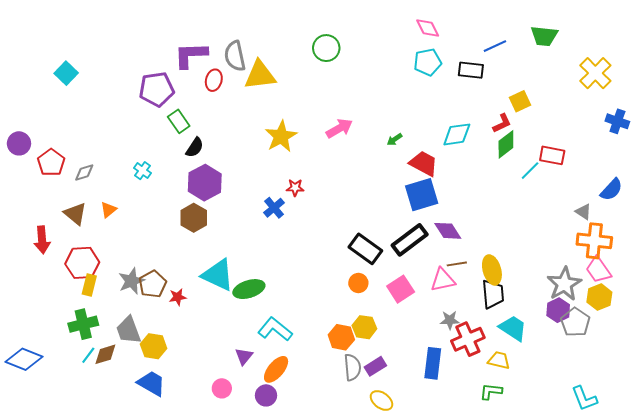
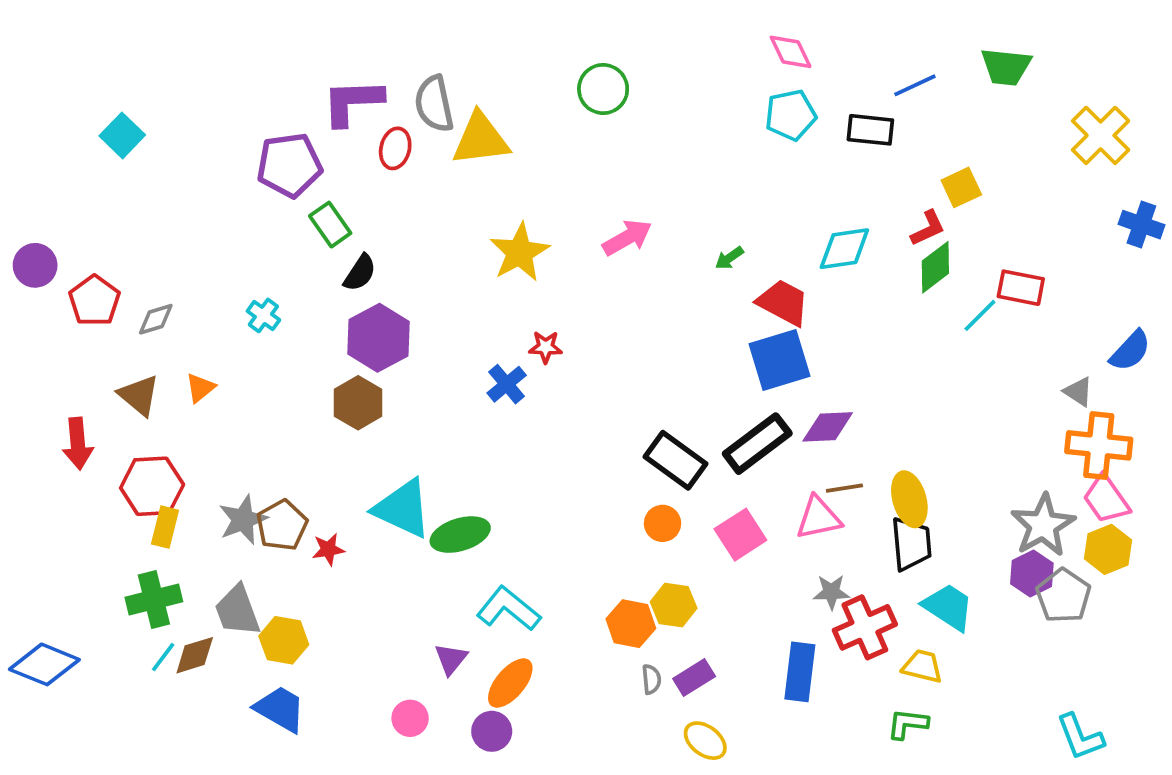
purple diamond: (448, 231) -> (828, 427), turned -60
gray semicircle: (352, 367) -> (651, 679), size x0.6

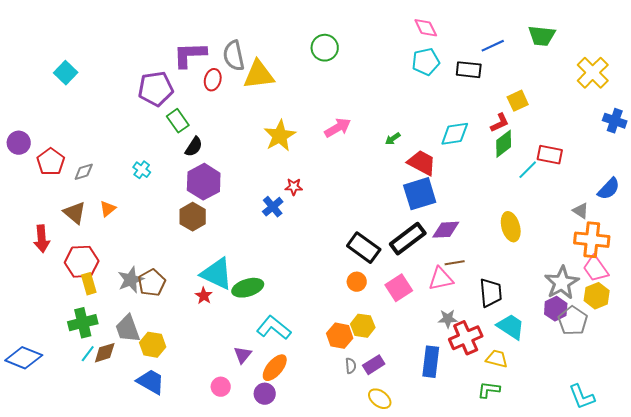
yellow ellipse: (909, 499) -> (511, 227), moved
yellow rectangle: (165, 527) -> (89, 284), turned -30
red star: (328, 549) -> (204, 296), moved, turned -30

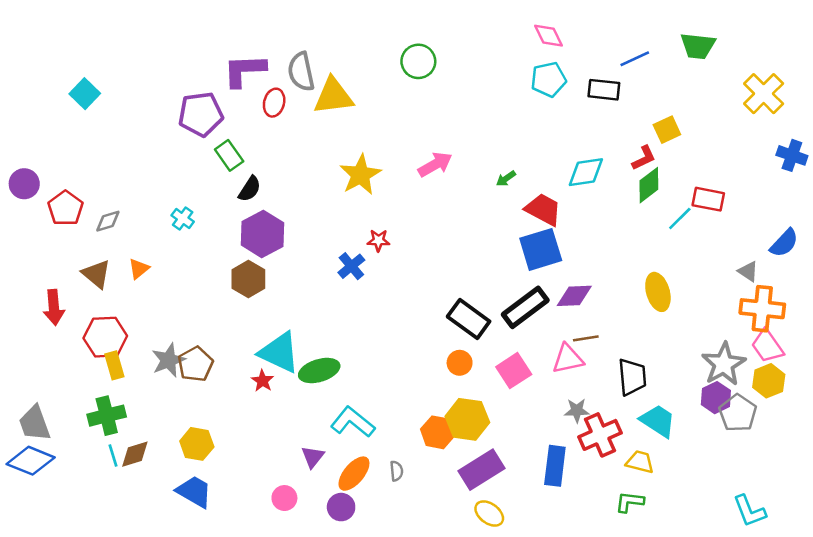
yellow hexagon: (363, 326) -> (467, 419), size x1.4
gray trapezoid: (128, 329) -> (35, 423), moved
cyan line: (88, 354) -> (113, 456), turned -54
purple rectangle: (374, 365) -> (481, 470), size x1.6
gray semicircle: (351, 366) -> (396, 471), moved

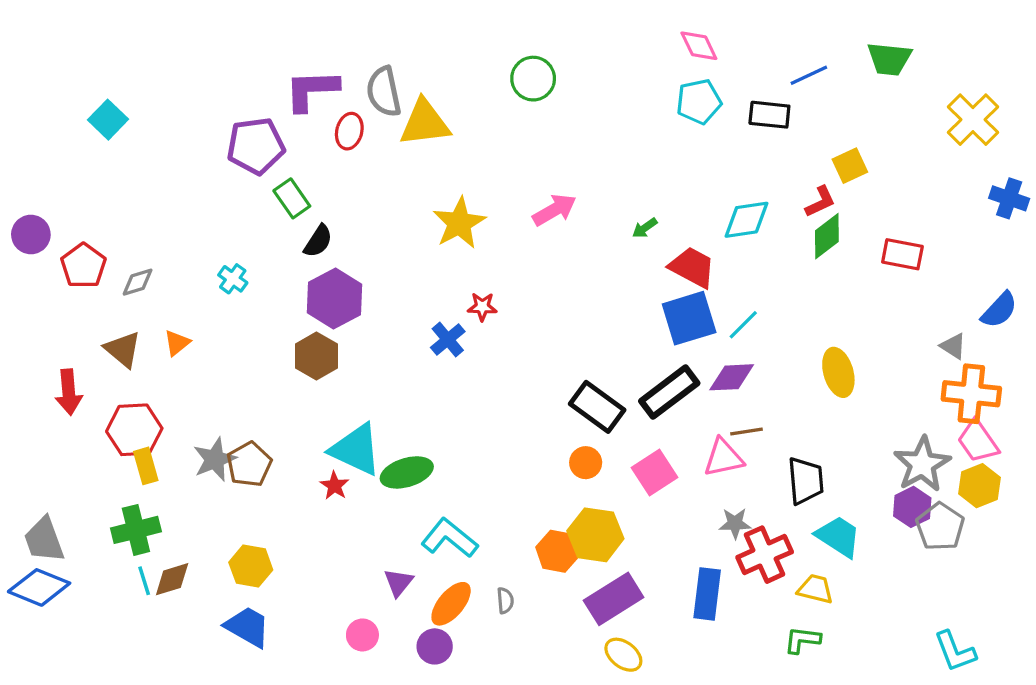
cyan line: (680, 219) -> (743, 325), moved

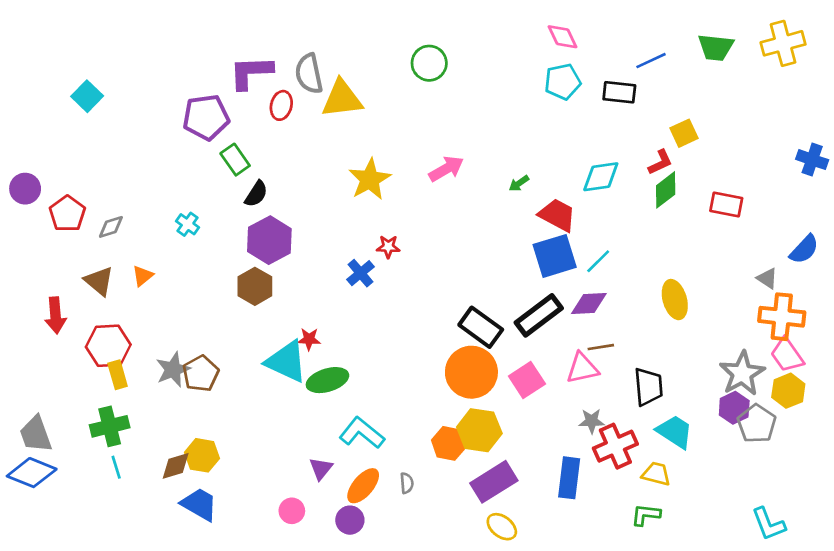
yellow cross: (973, 120) -> (783, 43), moved, turned 30
orange circle: (586, 463) -> (471, 372), size x2.0
red star: (335, 486) -> (309, 339), moved, turned -30
brown diamond: (172, 579) -> (176, 466), moved

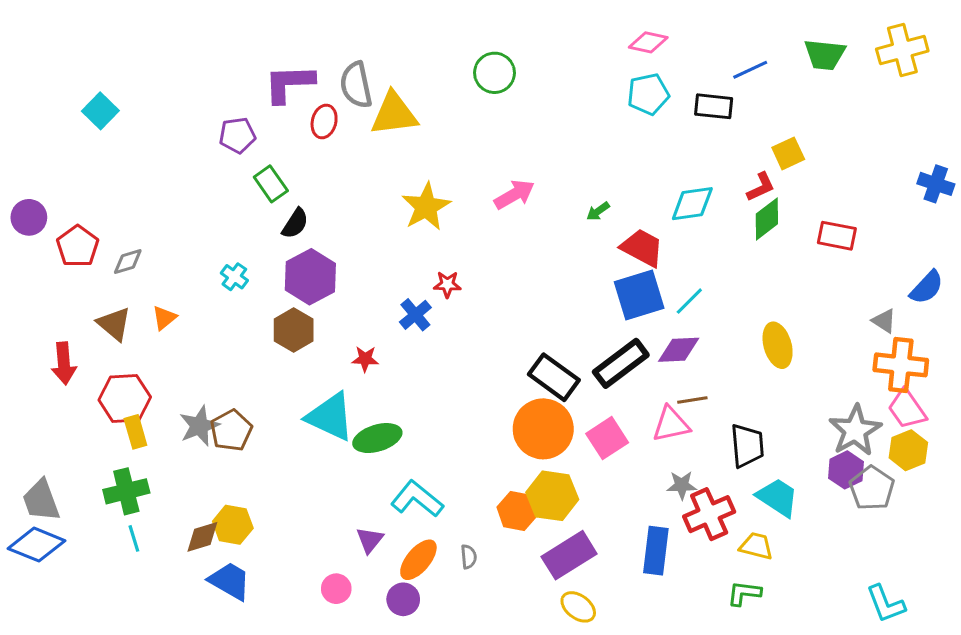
pink diamond: (563, 37) -> (648, 42), turned -52
purple pentagon: (206, 117) -> (237, 135), size x0.7
cyan cross: (188, 224) -> (234, 277), moved
red star: (309, 339) -> (365, 359), moved

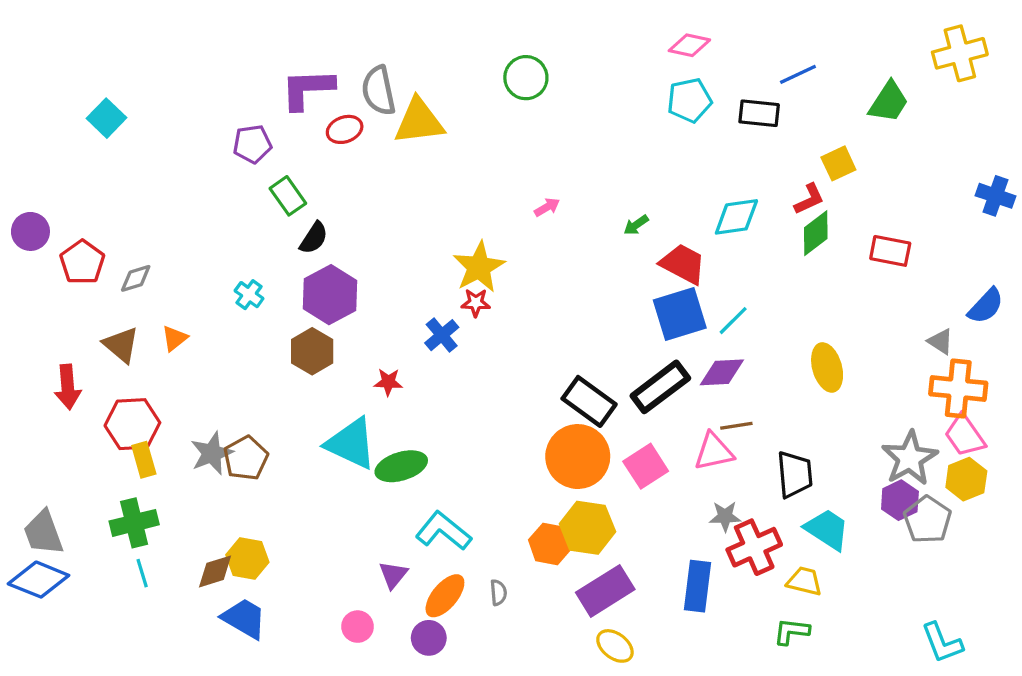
green trapezoid: (825, 55) -> (889, 102), moved, turned -63
red ellipse: (324, 122) -> (345, 129), turned 56
pink arrow: (514, 195) -> (547, 207), size x0.6
yellow star: (426, 207) -> (479, 267), moved

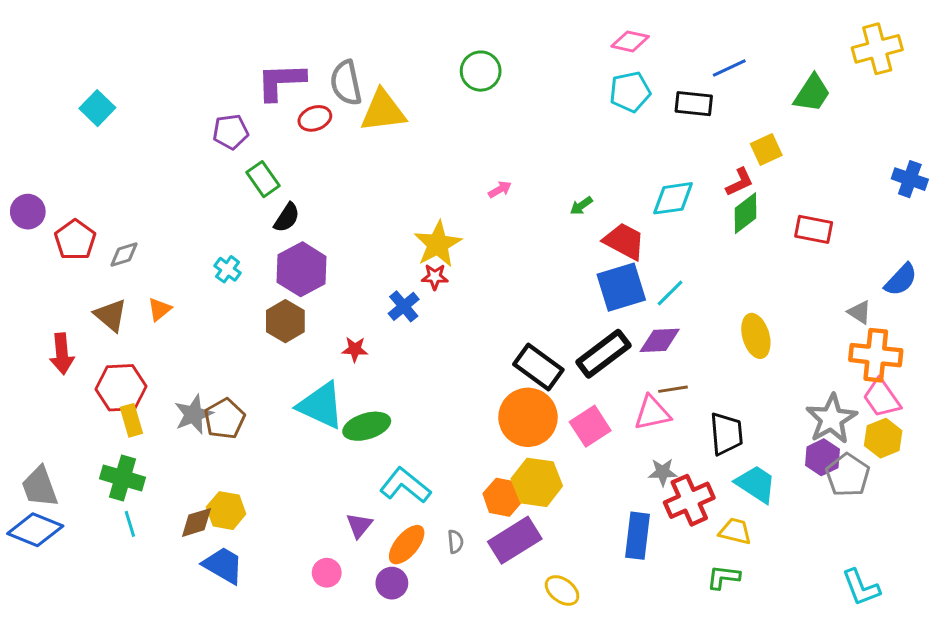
green cross: (134, 523) -> (122, 478), turned 30
purple rectangle: (605, 591) -> (515, 540), moved

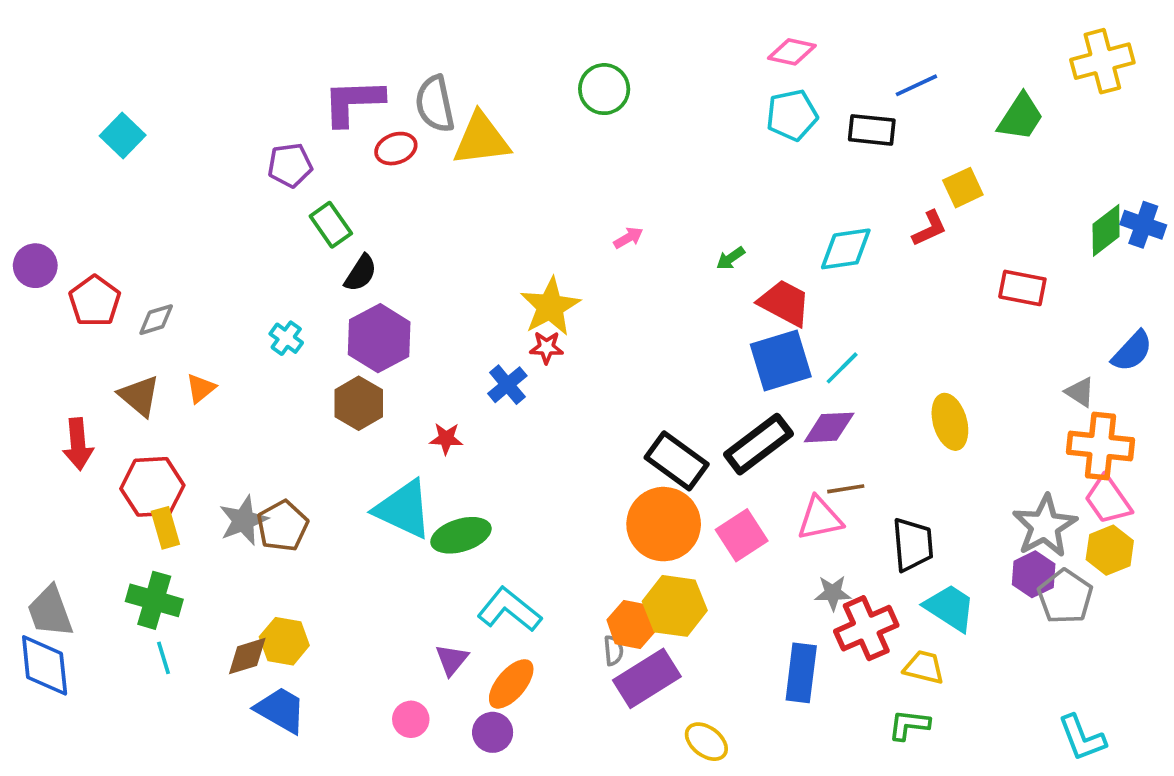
green diamond: (746, 213) -> (1106, 230), moved
blue diamond: (35, 530) -> (45, 665), turned 62
gray semicircle: (455, 542) -> (613, 651), moved

